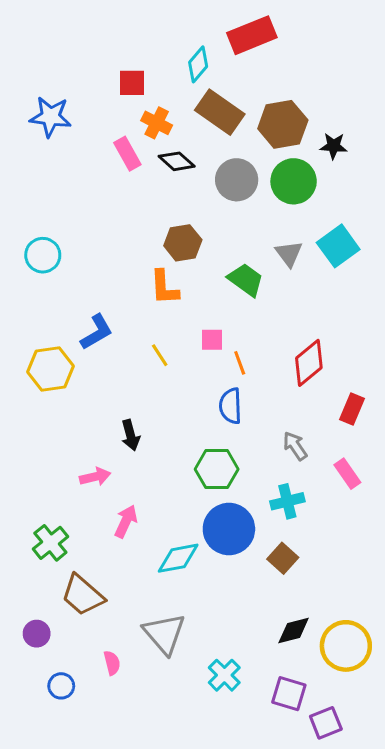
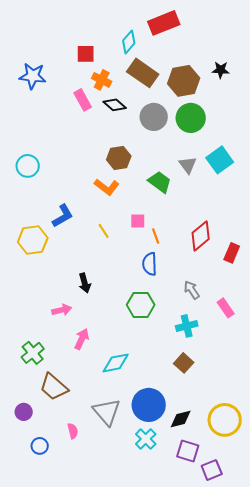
black star: (334, 146) -> (221, 70), moved
orange L-shape: (164, 287) -> (107, 187), turned -50
red rectangle: (352, 409) -> (232, 253), moved
blue circle: (229, 529) -> (149, 405), moved
black diamond: (294, 631) -> (181, 419), moved

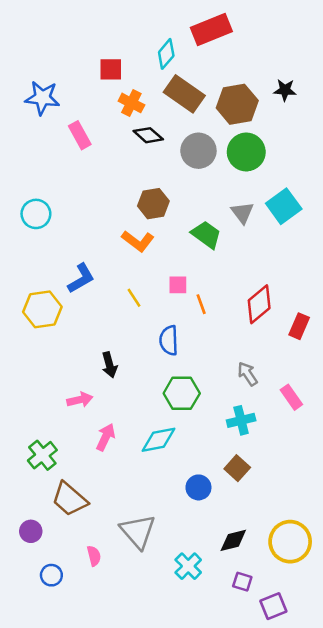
pink rectangle: (83, 100) -> (80, 135), moved
blue semicircle: (150, 264) -> (169, 340), moved
cyan diamond: (116, 363) -> (158, 440), moved
blue circle: (149, 405) -> (198, 487), moved, size x0.6
purple square: (188, 451) -> (242, 582), size x0.7

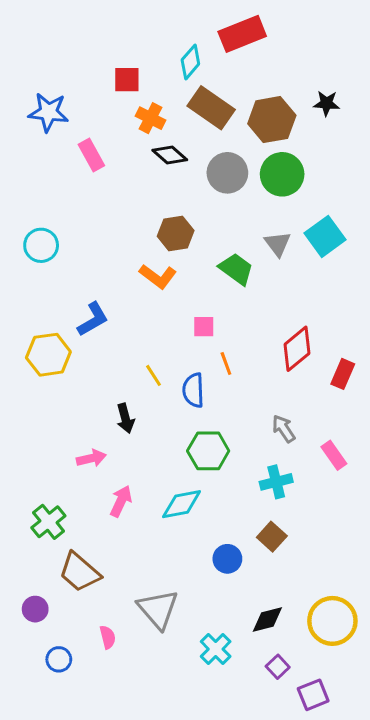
yellow line: (134, 298) -> (153, 375), moved
orange line: (201, 304) -> (226, 364), moved
purple square: (242, 582) -> (278, 667), turned 30

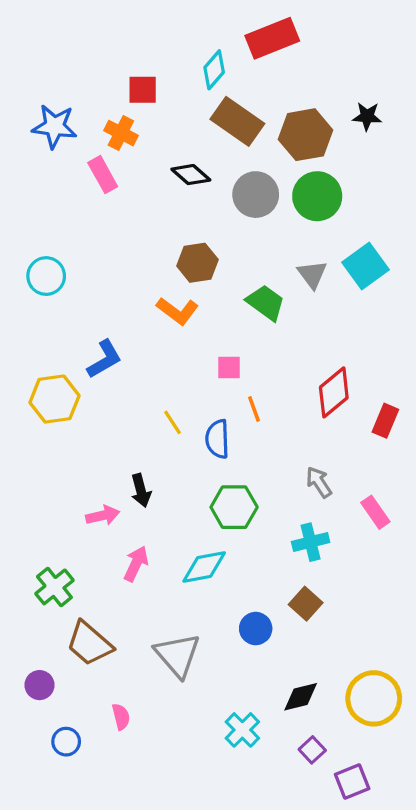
orange cross: (150, 118) -> (121, 133), moved
black arrow: (125, 418) -> (141, 491), moved
gray triangle: (158, 609) -> (178, 655), moved

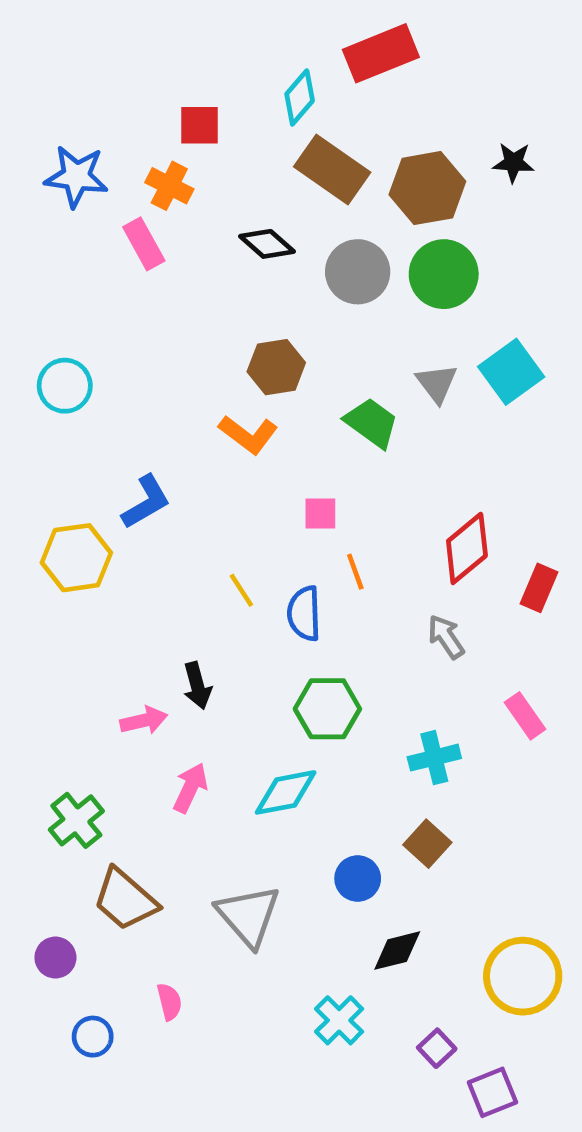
gray arrow: (319, 482) -> (446, 637), moved
black diamond: (301, 697) -> (397, 951), moved

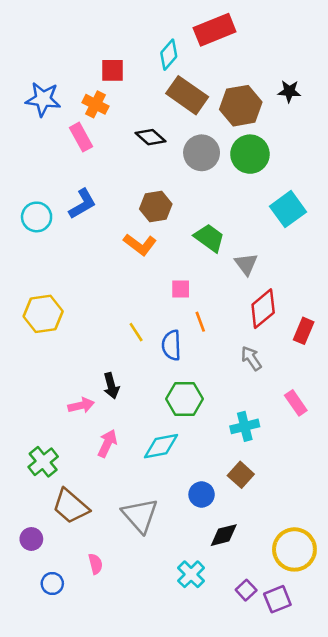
gray triangle: (437, 383) -> (246, 264), moved
blue L-shape: (146, 502) -> (82, 204), moved
purple square: (492, 1092) -> (277, 599), moved

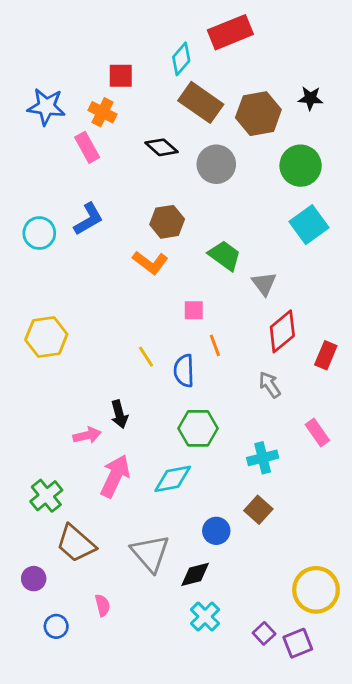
green circle: (250, 154) -> (301, 166), moved
pink arrow: (107, 443) -> (115, 476), size x1.4
black diamond: (224, 535) -> (195, 574), moved

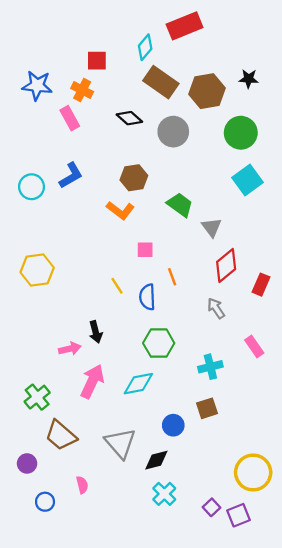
pink square: (194, 310) -> (145, 250), moved
brown square: (258, 510) -> (207, 408), turned 30

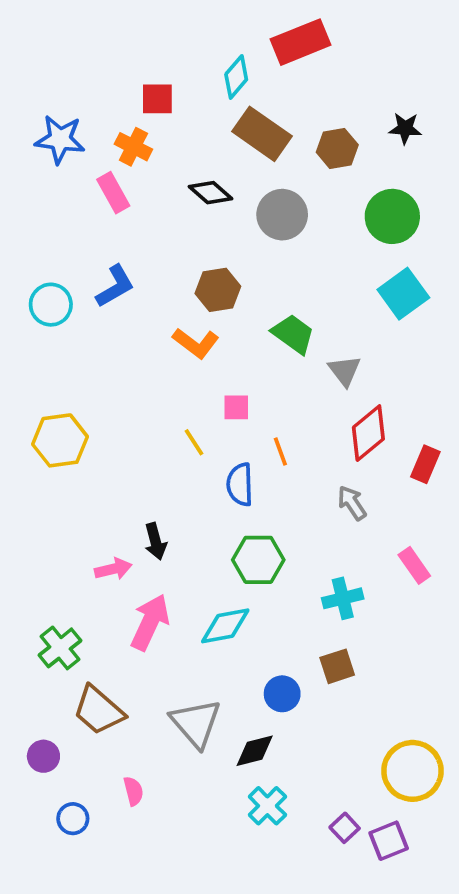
brown hexagon: (207, 91) -> (337, 149), size x0.7
yellow line: (117, 286) -> (194, 442), moved

